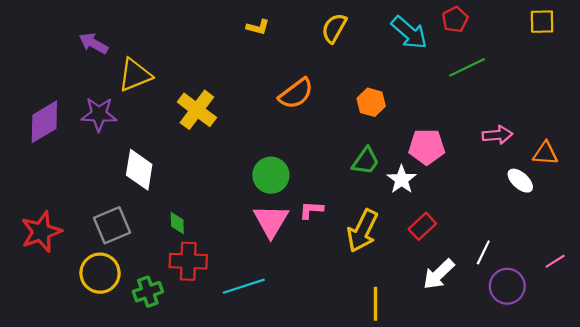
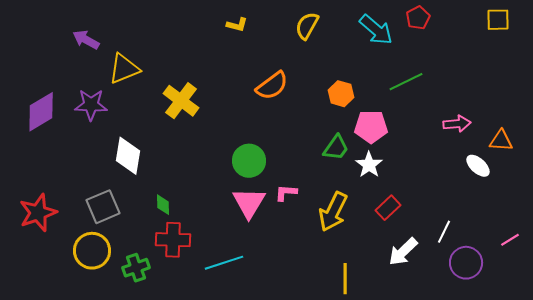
green line: (467, 67) -> (406, 82), moved
pink pentagon: (427, 147) -> (371, 127), moved

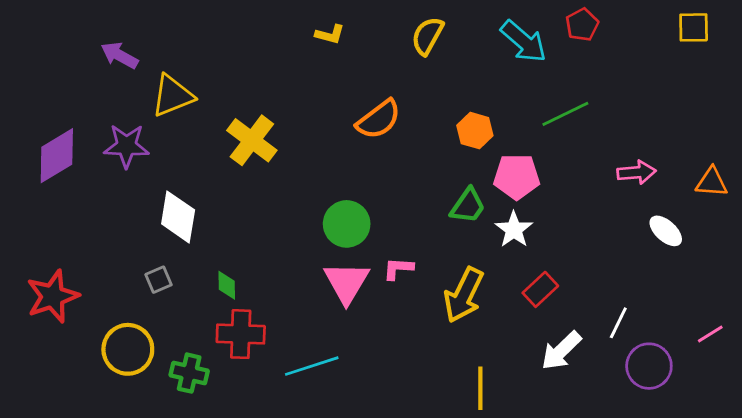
orange triangle: (501, 141) -> (712, 182), moved
gray square: (103, 207) -> (159, 280), moved, size x0.6
green cross: (136, 268) -> (189, 373), turned 32

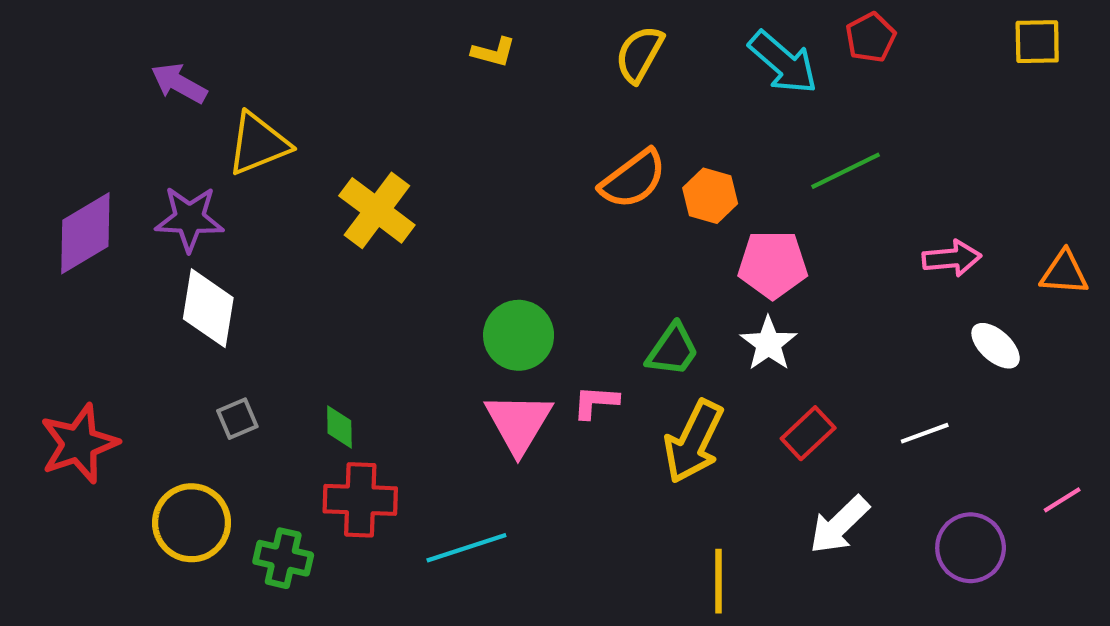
orange semicircle: (379, 119) -> (633, 179), moved
green trapezoid: (468, 206) -> (673, 350), moved
white diamond: (178, 217) -> (208, 308), moved
white line: (618, 323) -> (925, 433), moved, turned 44

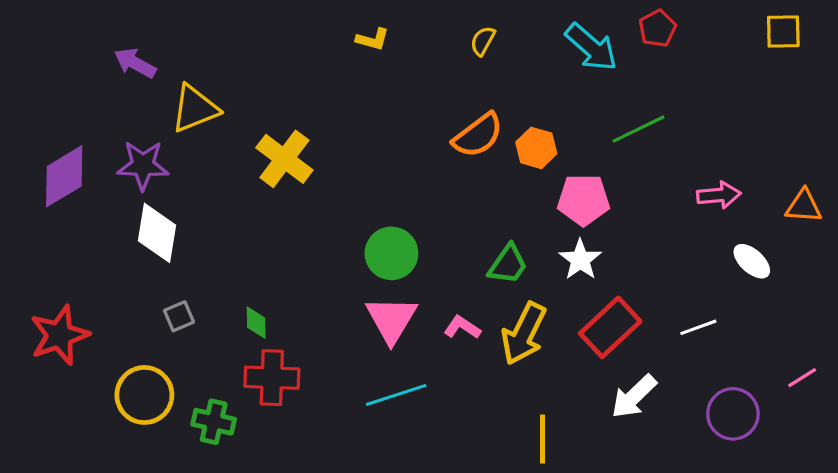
yellow semicircle: (639, 54) -> (483, 41), size x0.7
pink L-shape: (596, 402) -> (462, 327), moved, turned 30
red rectangle: (808, 433) -> (610, 327), size x1.5
cyan line: (466, 548) -> (396, 395), moved

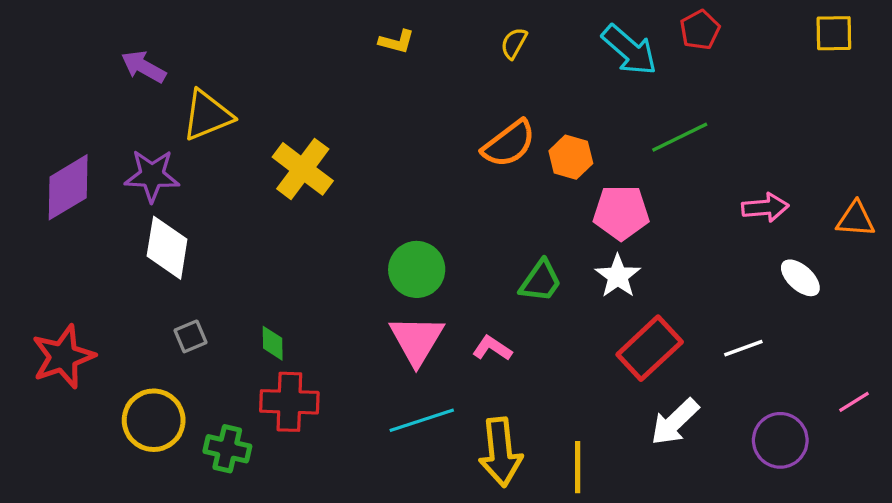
yellow arrow: (524, 334) -> (500, 452), moved, turned -32

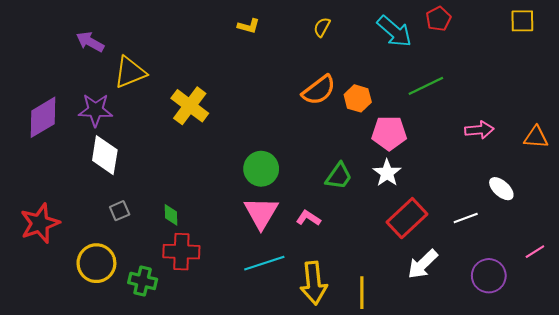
white ellipse: (800, 278) -> (501, 189), moved

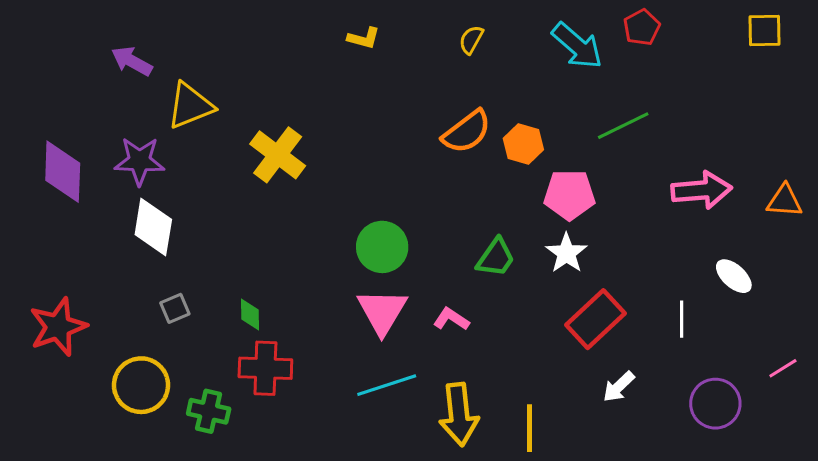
purple diamond: (43, 117) -> (63, 172), turned -57
pink arrow: (479, 130) -> (702, 190), size x1.4
white line: (466, 218) -> (682, 319), turned -70
white arrow: (423, 264) -> (619, 387), size x0.7

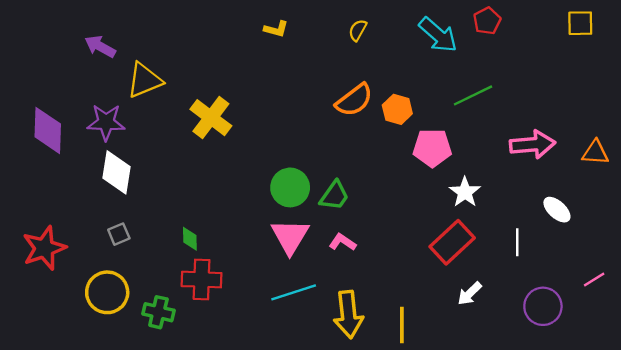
white star: (566, 253) -> (465, 192), moved
green trapezoid: (496, 258) -> (334, 196), moved
gray square: (175, 308) -> (119, 234), moved

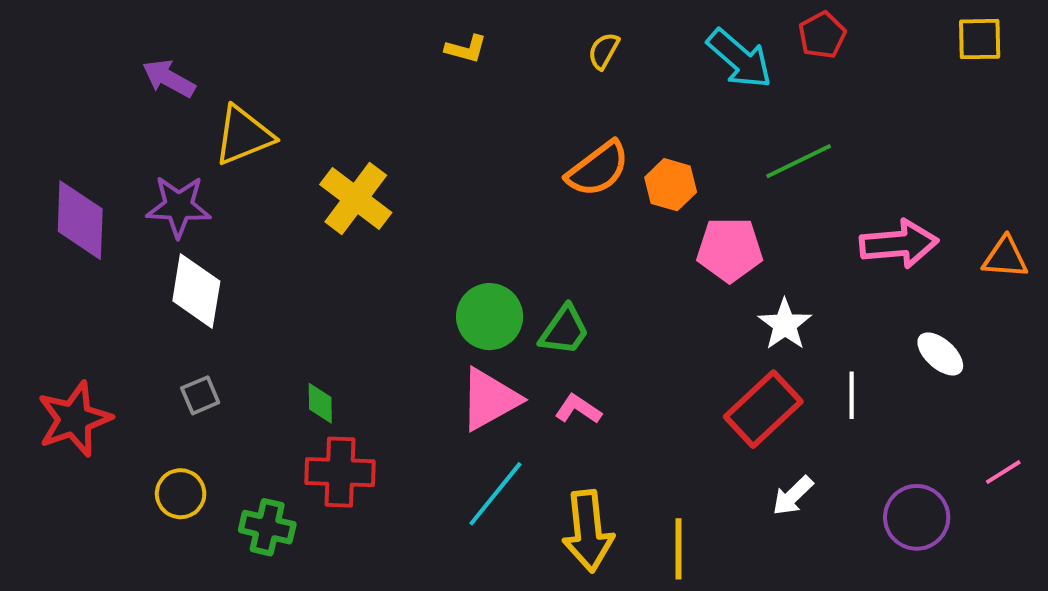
pink triangle: (290, 236) -> (490, 399), turned 30
white line: (517, 242) -> (852, 395), moved
yellow circle: (107, 292) -> (181, 494), size x0.7
cyan line: (294, 292) -> (495, 494), turned -33

